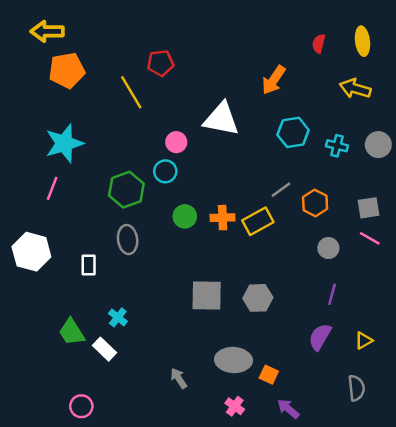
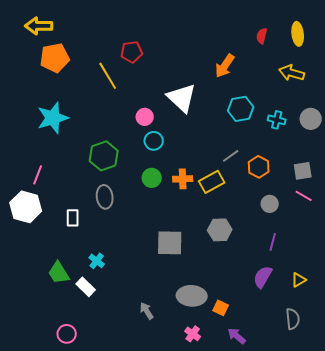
white triangle: (221, 119) -> (182, 98), turned 32
cyan circle: (165, 171) -> (154, 141), moved
pink line: (52, 188) -> (38, 175), moved
gray hexagon: (258, 298) -> (220, 230), moved

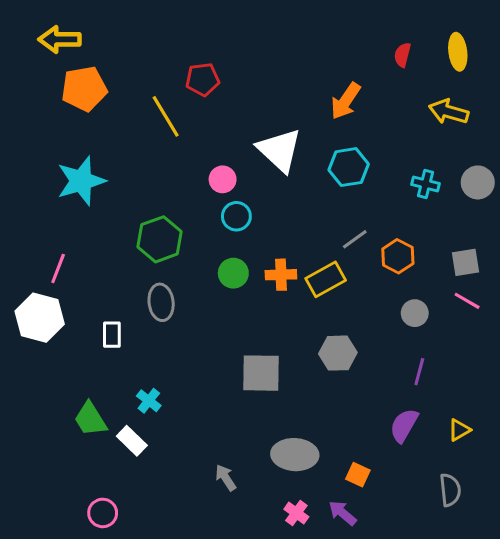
cyan hexagon: (241, 109) -> (349, 167), moved
orange square: (221, 308) -> (358, 475), moved
purple arrow: (237, 336) -> (342, 513), moved

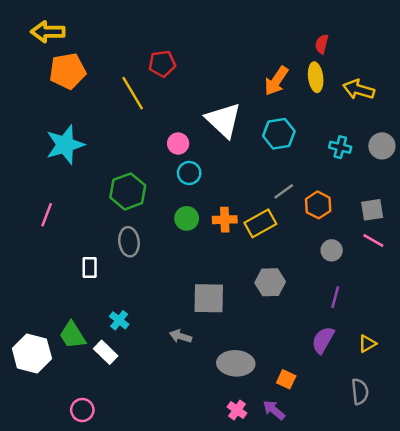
yellow ellipse: (458, 52) -> (316, 77), moved
white hexagon: (40, 318) -> (32, 354), moved
gray arrow: (226, 478) -> (181, 336), moved, turned -40

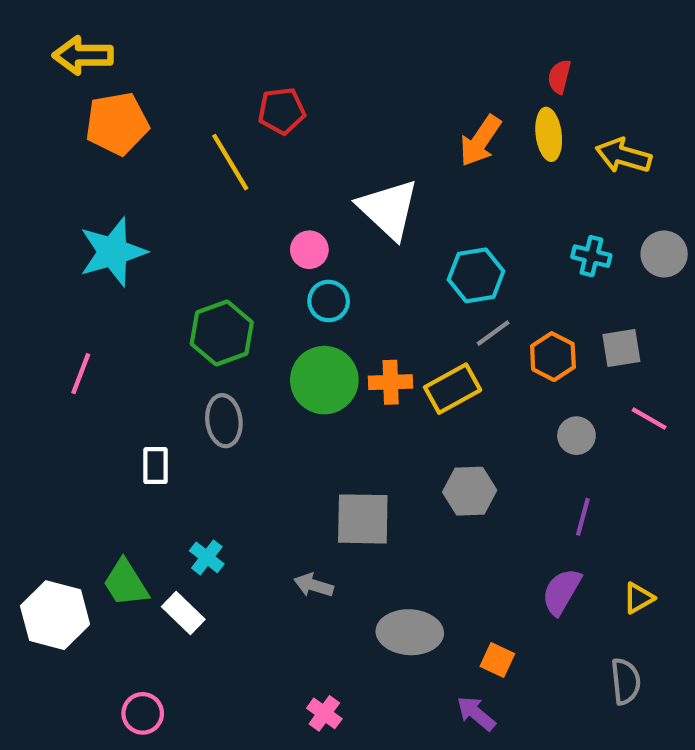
cyan hexagon: (279, 134) -> (476, 275), moved
gray square: (372, 210) -> (621, 348), moved
green circle: (187, 218) -> (324, 380), size x1.6
pink cross: (237, 410) -> (324, 713), moved

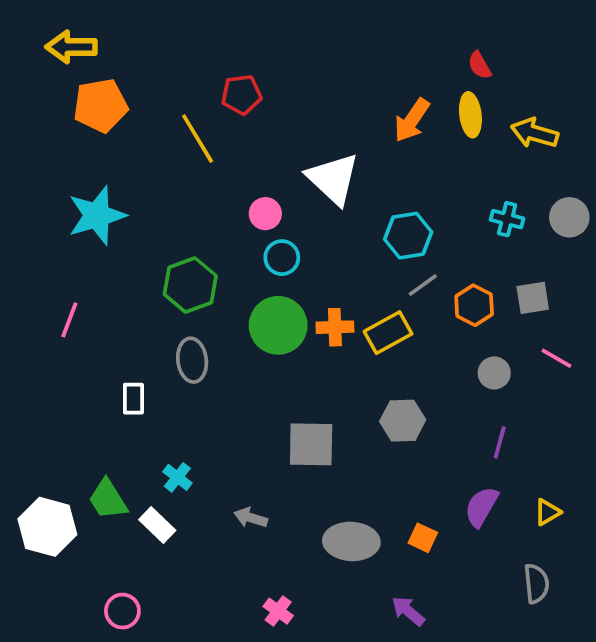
red semicircle: (559, 77) -> (480, 65), turned -44
gray arrow: (314, 585) -> (251, 518), moved
orange square: (497, 660) -> (423, 538), moved

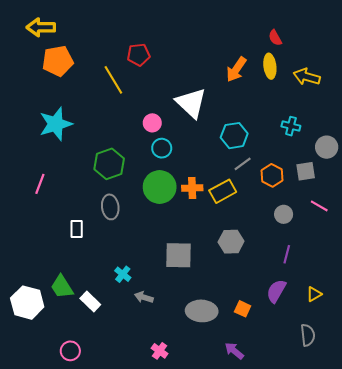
gray circle: (569, 217) -> (327, 147), moved
cyan cross: (177, 477) -> (123, 274), moved

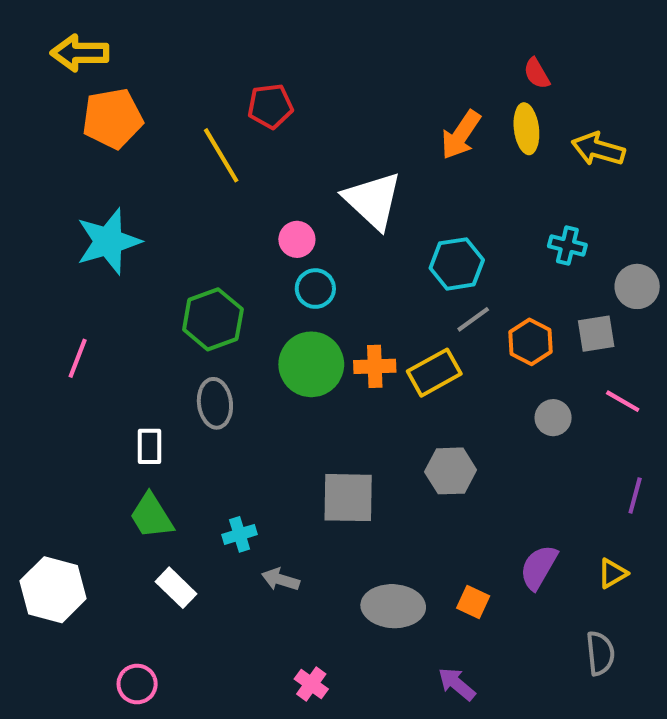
purple line: (287, 254) -> (635, 495), moved
cyan cross: (123, 274) -> (240, 534), turned 35
green trapezoid: (62, 287) -> (151, 516), moved

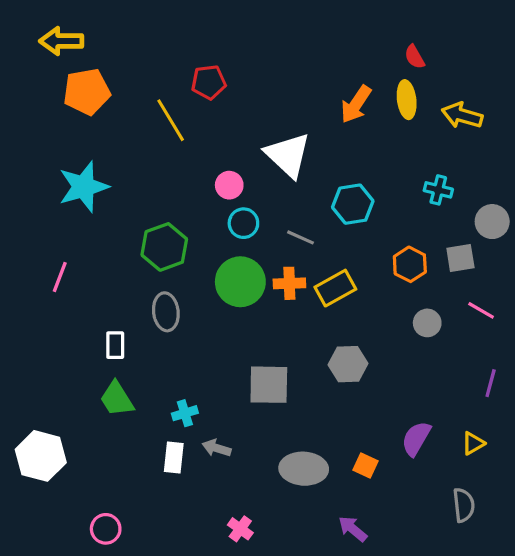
gray line: (473, 319) -> (301, 237), moved, turned 60
white rectangle: (176, 588) -> (174, 458), moved, turned 52

